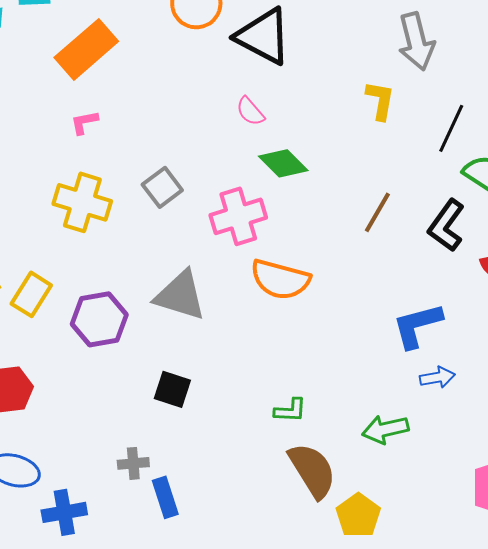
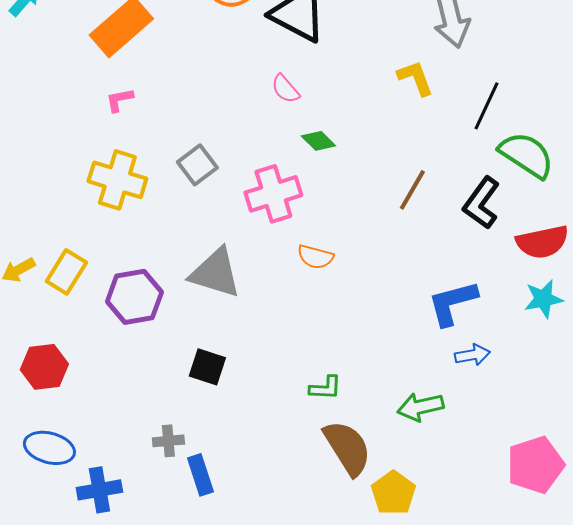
yellow L-shape: (380, 100) -> (415, 78), turned -30
green diamond: (283, 163) -> (318, 141), size x0.7
orange semicircle: (280, 279) -> (315, 257), size x0.6

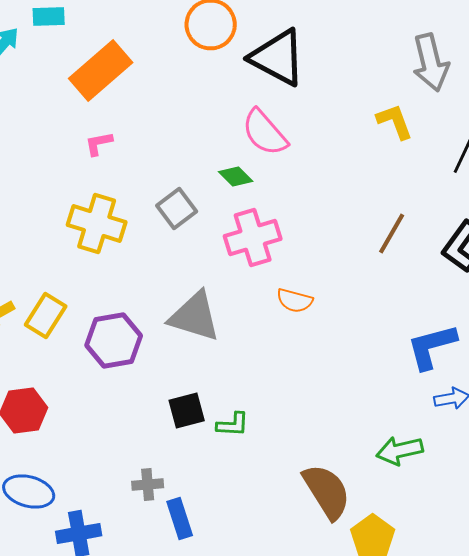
pink semicircle: (285, 89) -> (265, 132), size x1.6
green diamond: (318, 141) -> (236, 176), moved
black square: (207, 367) -> (187, 410), turned -33
green L-shape: (325, 388) -> (233, 424), moved

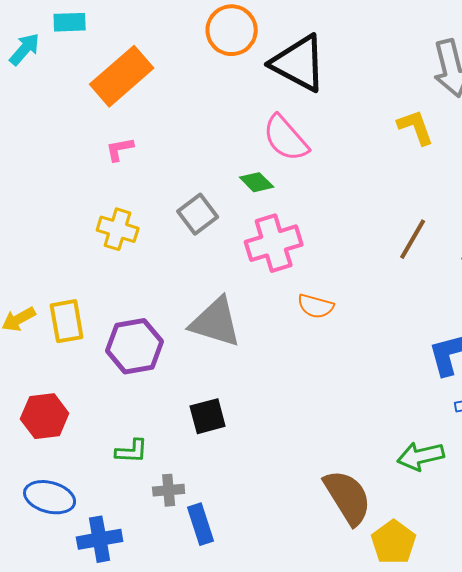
yellow cross: (97, 224) -> (118, 229), size x0.7
yellow rectangle: (46, 316) -> (67, 321), turned -42
green L-shape: (233, 424) -> (132, 451), moved

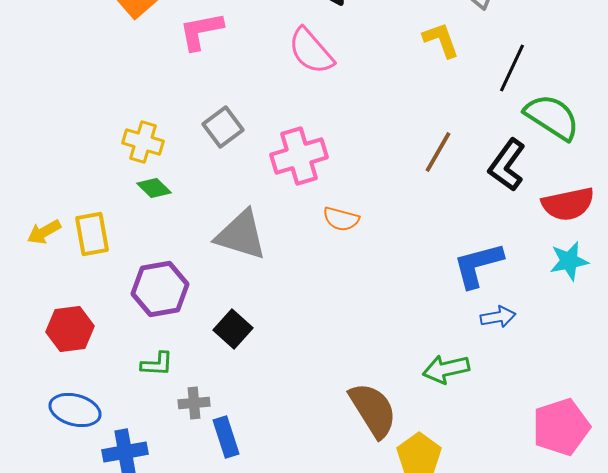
pink L-shape: (120, 149) -> (201, 31), moved, size x1.6
green diamond: (257, 182) -> (154, 188), moved
purple hexagon: (135, 346) -> (160, 289), moved
black square: (208, 416) -> (233, 329), turned -33

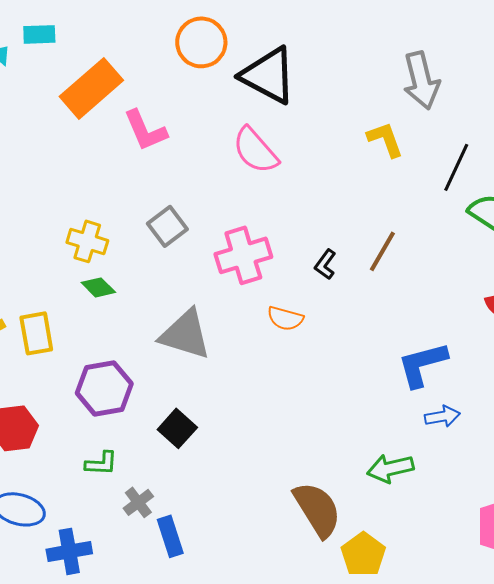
pink L-shape: (201, 31) -> (145, 130), turned -102
black L-shape: (507, 165) -> (325, 264), moved, size x0.6
gray cross: (194, 403) -> (138, 502), turned -32

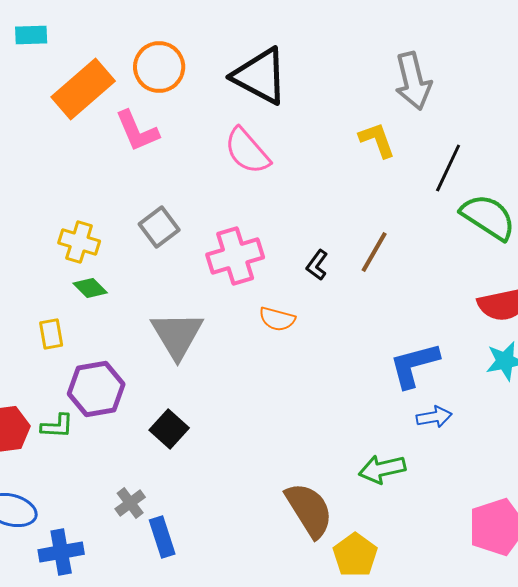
orange circle: (201, 42) -> (159, 67), moved
yellow rectangle: (36, 333) -> (51, 334), moved, size x0.7
gray triangle: (185, 334) -> (177, 335), turned 42
green L-shape: (101, 463) -> (57, 426), moved

